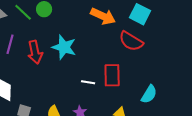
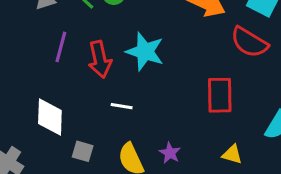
white line: (88, 82) -> (122, 106), moved

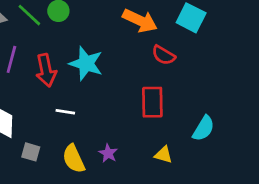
red semicircle: (249, 42) -> (163, 55), moved, size x0.7

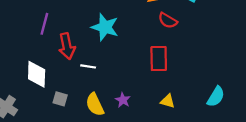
red arrow: (46, 70) -> (67, 46), moved
cyan semicircle: (204, 128) -> (216, 97), moved

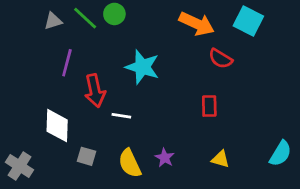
red rectangle: (159, 59) -> (209, 106), size x0.7

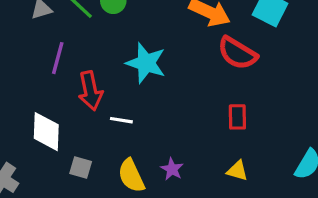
red semicircle: (220, 59) -> (237, 53), size x1.4
red rectangle: (209, 106) -> (237, 117), moved

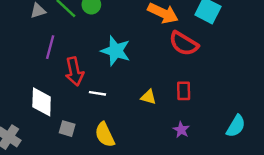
purple star: (172, 169) -> (181, 130), moved
yellow triangle: (237, 171) -> (148, 97), moved

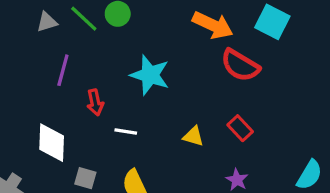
red arrow: (74, 71) -> (95, 102), size x0.7
red rectangle: (184, 91) -> (240, 128), turned -42

